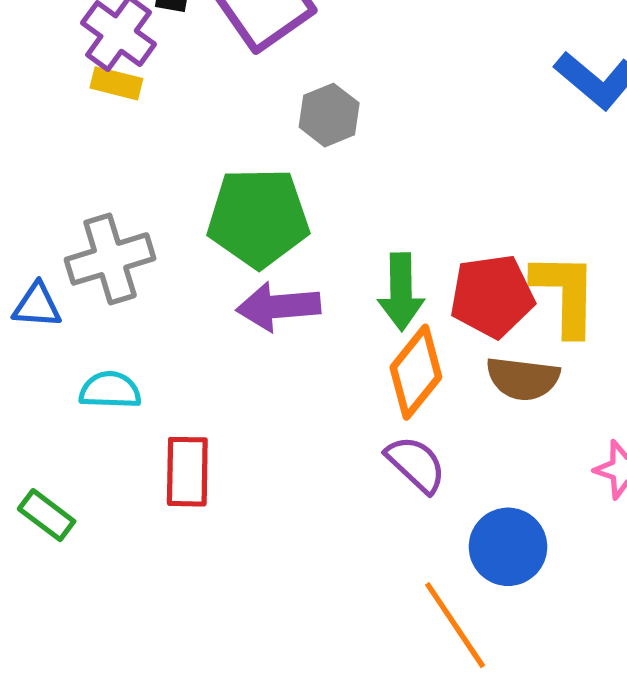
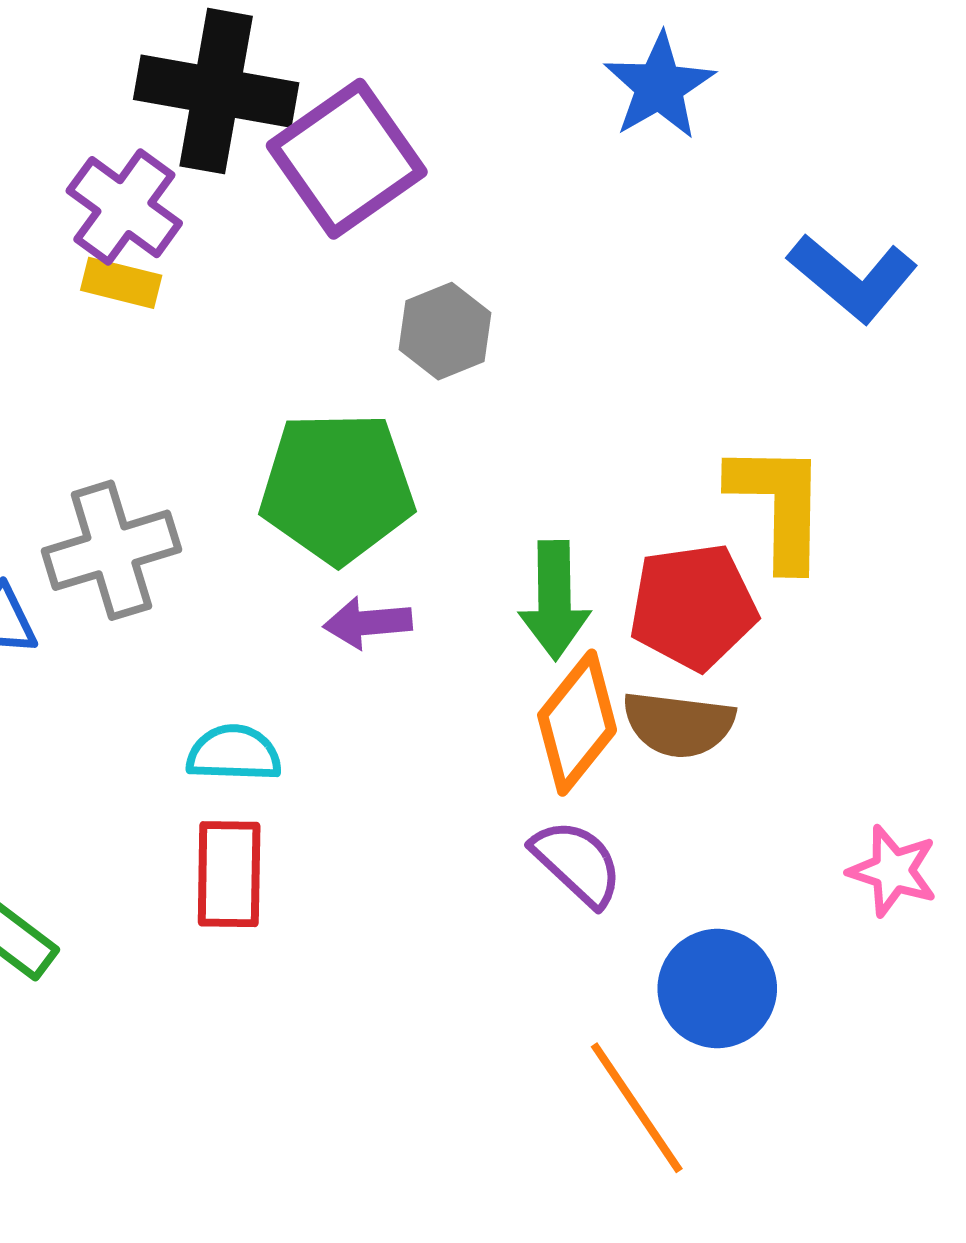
yellow L-shape: (565, 294) -> (778, 505), moved
purple arrow: (278, 307) -> (368, 623), size x0.7
brown semicircle: (523, 379) -> (679, 724), moved
cyan semicircle: (110, 390) -> (234, 753), moved

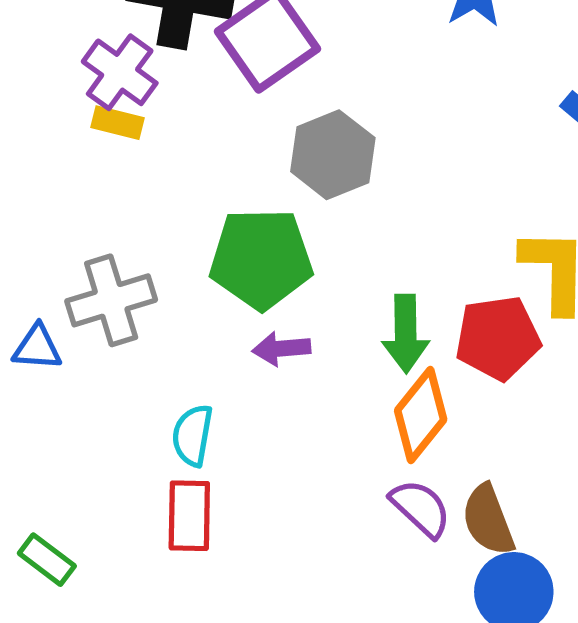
gray hexagon: (445, 331) -> (333, 155), size x1.4
brown semicircle: (679, 724) -> (488, 520), moved, turned 62
cyan semicircle: (234, 753) -> (193, 435), turned -82

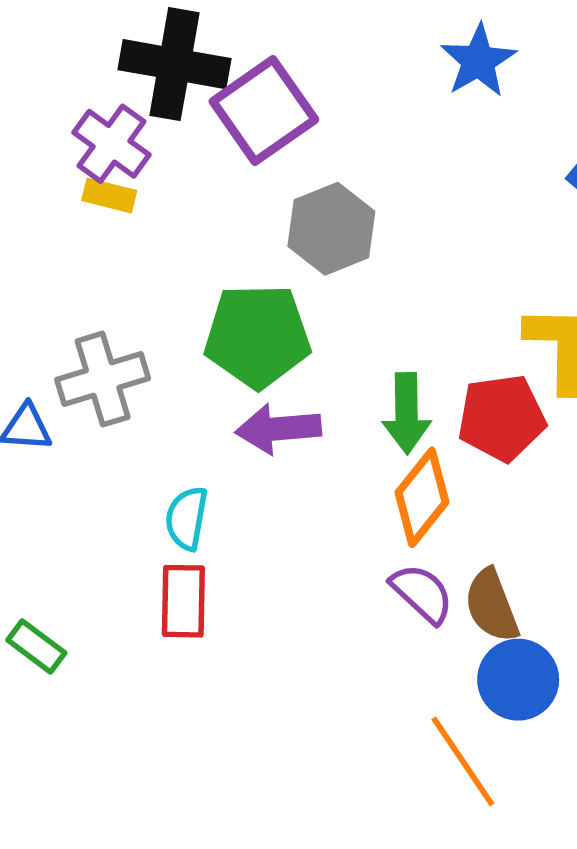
purple arrow: (281, 349) -> (278, 429), size x1.4

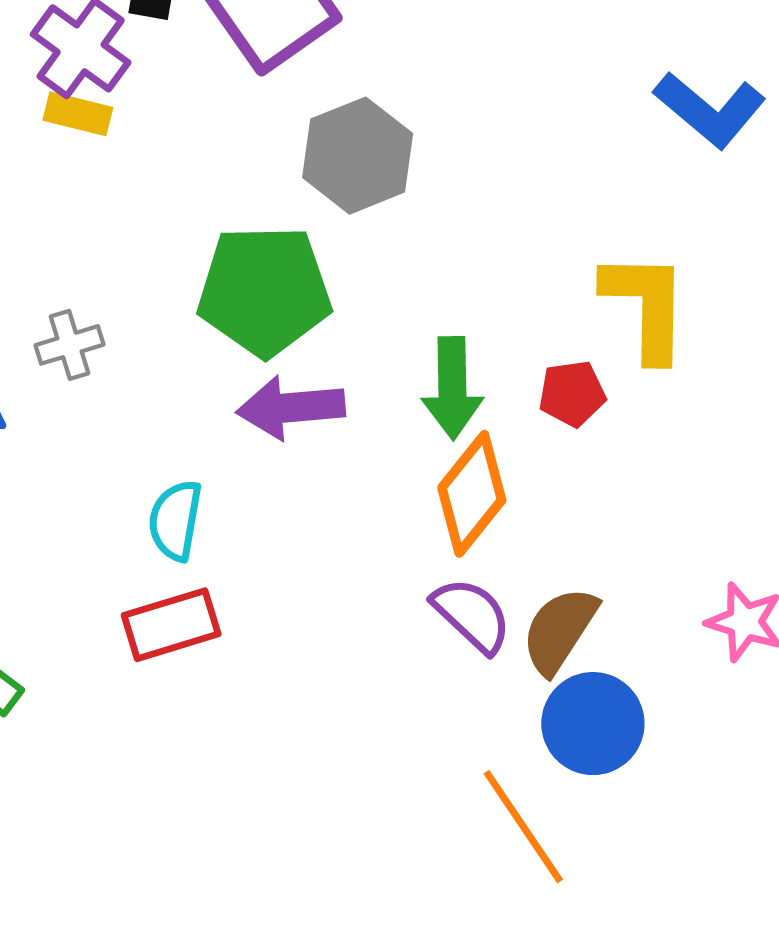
gray cross: (103, 379) -> (69, 345), size x0.6
red pentagon: (502, 418) -> (572, 394), size x0.6
red rectangle: (183, 601) -> (171, 625), turned 72
brown semicircle: (492, 606) -> (560, 630), turned 54

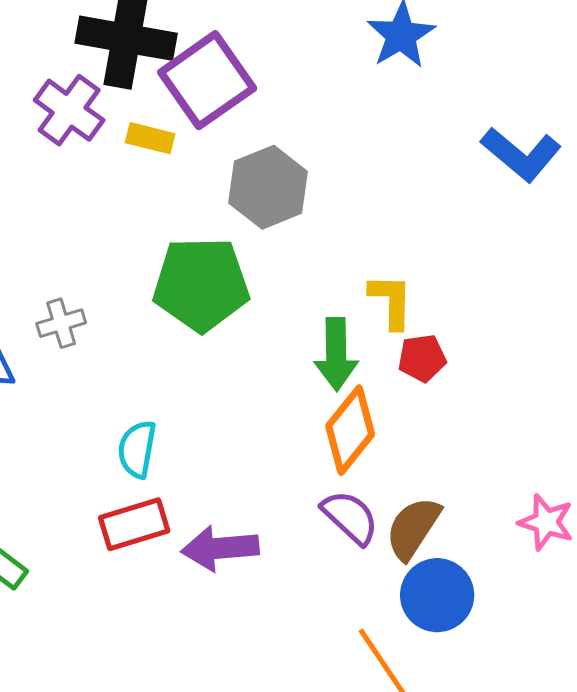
yellow rectangle: (78, 114) -> (150, 138), moved
yellow L-shape: (646, 306) -> (391, 301), moved, size x0.7
purple arrow: (291, 408) -> (220, 548), moved

